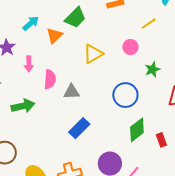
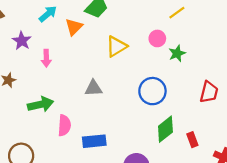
green star: (152, 69) -> (177, 53), moved
pink semicircle: (50, 79) -> (64, 125), moved
blue rectangle: (79, 128) -> (94, 141), moved, turned 40

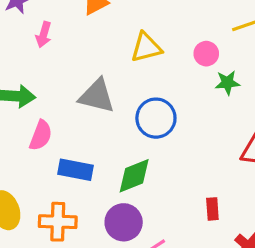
gray triangle: (93, 88) -> (97, 96), size x1.4
blue circle: (152, 91) -> (156, 118), moved
green diamond: (165, 129) -> (134, 176), moved

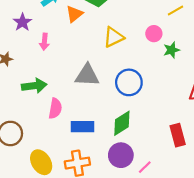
red rectangle: (212, 209) -> (178, 135), size x1.5

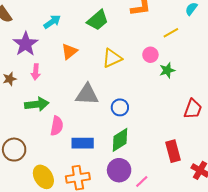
orange triangle: (74, 14) -> (69, 51), moved
purple star: (22, 22) -> (26, 44), size x1.4
pink arrow: (44, 42) -> (36, 72), moved
blue circle: (129, 82) -> (120, 107), moved, size x0.7

